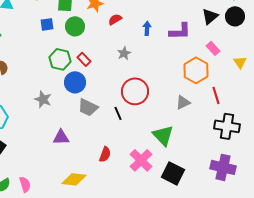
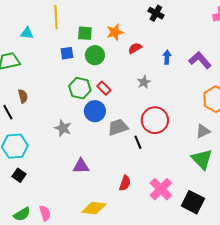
purple L-shape: (180, 31) -> (200, 60), turned -130
gray trapezoid: (88, 107) -> (118, 127), moved, turned 135
green triangle: (163, 135) -> (202, 159), moved

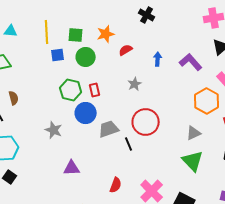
yellow line: (56, 17) -> (47, 32), moved
cyan triangle: (27, 33) -> (11, 31), moved
red rectangle: (104, 88) -> (95, 90), turned 32

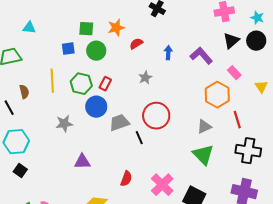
cyan triangle: (11, 31) -> (29, 28), moved
yellow line: (47, 32) -> (52, 81), moved
red rectangle: (95, 90) -> (105, 84), turned 40
gray star: (54, 130) -> (64, 124), turned -30

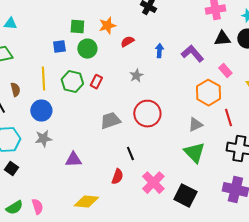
cyan triangle: (29, 28) -> (10, 24), moved
black triangle: (231, 41) -> (222, 39), turned 36
blue circle: (96, 107) -> (41, 111), moved
gray star: (64, 124) -> (43, 139), moved
black line: (139, 138) -> (130, 154), moved

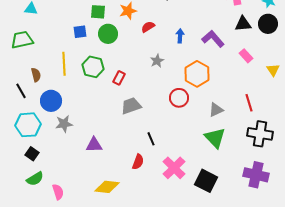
red rectangle: (96, 82) -> (119, 78), moved
orange hexagon: (208, 93) -> (197, 74), moved
blue circle: (41, 111) -> (51, 101), moved
red circle: (147, 114) -> (179, 98), moved, size x0.7
green semicircle: (14, 208) -> (35, 179), moved

